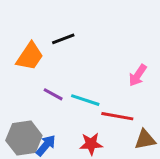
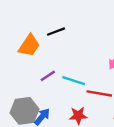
purple line: (53, 94) -> (48, 76), turned -63

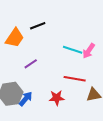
cyan line: (74, 81) -> (73, 50), moved

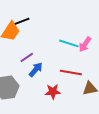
black line: (38, 26) -> (22, 21), moved
blue arrow: (26, 99) -> (36, 69), moved

